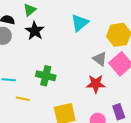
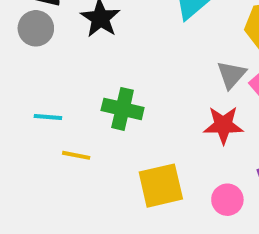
gray triangle: (100, 59) -> (231, 75), turned 35

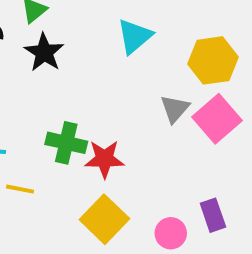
red star: (223, 125) -> (104, 159), moved
yellow square: (161, 186) -> (104, 219), turned -33

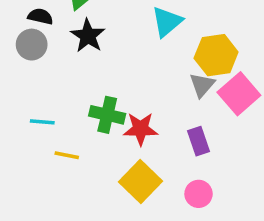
yellow hexagon: (213, 60) -> (216, 55), moved
purple rectangle: (213, 215) -> (199, 141), moved

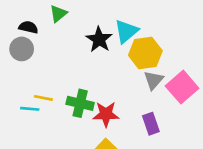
black star: (88, 36) -> (99, 39), moved
yellow hexagon: (216, 55) -> (145, 53), moved
yellow line: (67, 155) -> (43, 98), moved

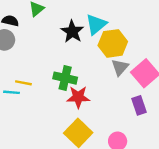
green cross: (80, 103) -> (65, 78), moved
purple rectangle: (151, 124) -> (139, 105), moved

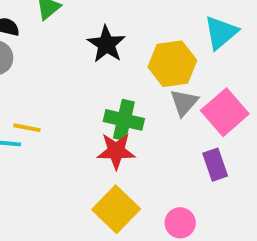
cyan triangle: (96, 24) -> (221, 33), moved
green cross: (65, 78) -> (124, 120), moved

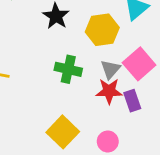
gray triangle: (184, 102) -> (110, 69), moved
red star: (116, 151) -> (109, 91), moved

